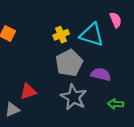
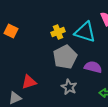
gray star: (74, 97) -> (69, 87), size x0.7

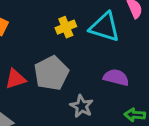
gray pentagon: (65, 57) -> (51, 73), moved
red triangle: (29, 82) -> (15, 79), moved

